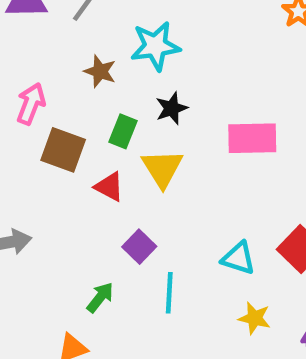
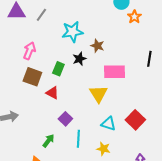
brown star: (100, 71) -> (97, 46), moved
pink arrow: (31, 104) -> (29, 51), moved
yellow triangle: (162, 168) -> (98, 94), moved
yellow star: (255, 318) -> (103, 149), moved

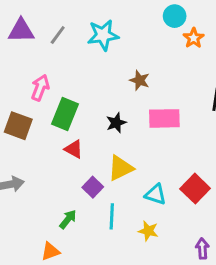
cyan star: (72, 32) -> (103, 35), moved
black star: (79, 59) -> (116, 123), moved
green rectangle: (58, 69) -> (65, 114), moved, size x1.5
brown square: (32, 77) -> (18, 126), moved
yellow triangle: (98, 94) -> (121, 168), moved, turned 36

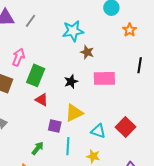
cyan star: (103, 35) -> (73, 31), moved
orange star: (194, 38) -> (130, 30), moved
purple square: (93, 187) -> (55, 126), turned -32

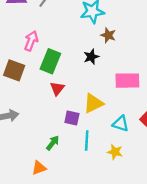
pink rectangle: (104, 78) -> (127, 81), moved
black star: (71, 81) -> (91, 57), moved
red triangle: (42, 100) -> (57, 88), turned 40

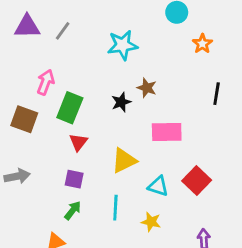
brown star: (108, 35) -> (147, 88), moved
purple square: (72, 118) -> (74, 179), moved

